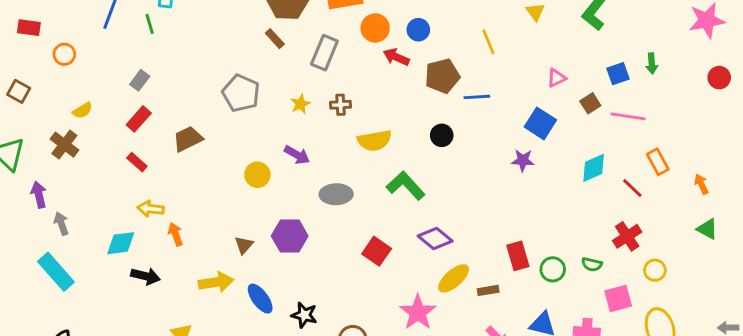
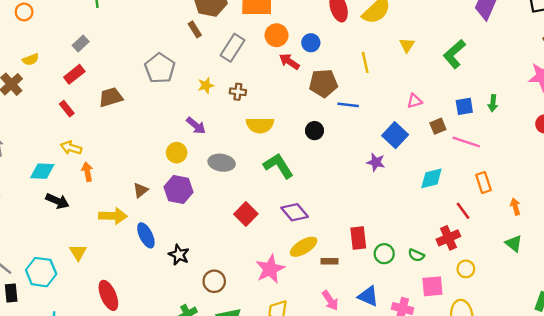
yellow circle: (257, 175) -> (177, 153), moved
red line: (632, 188) -> (463, 211), moved

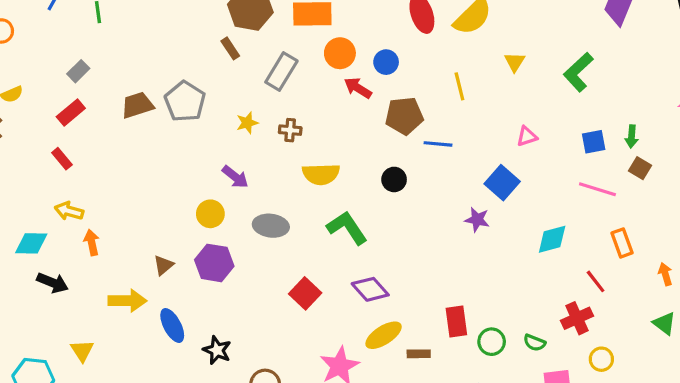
brown trapezoid: (111, 97) -> (137, 105), moved
brown square: (438, 126) -> (640, 168), moved, turned -35

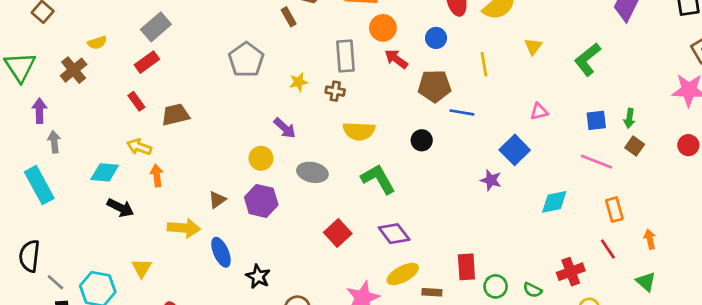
blue circle: (386, 62) -> (436, 38), moved
gray rectangle: (78, 71) -> (156, 27), size x1.5
gray rectangle: (281, 71) -> (345, 56), moved, turned -40
brown trapezoid: (137, 105) -> (175, 115), moved
red line: (596, 281) -> (608, 249), moved

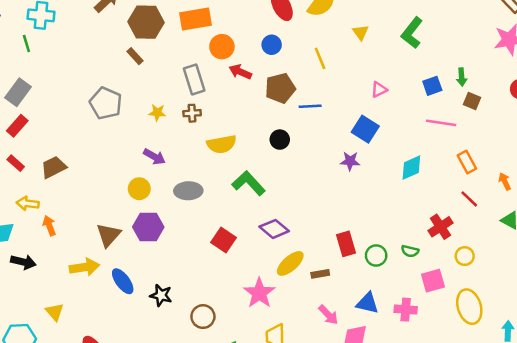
yellow star: (299, 82) -> (157, 113), turned 30
brown triangle: (217, 200) -> (109, 235), size x1.5

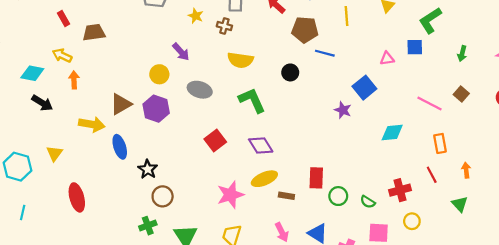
green arrow: (462, 77) -> (462, 54), moved
blue square: (432, 86) -> (415, 47), moved
brown circle: (203, 317) -> (163, 196), moved

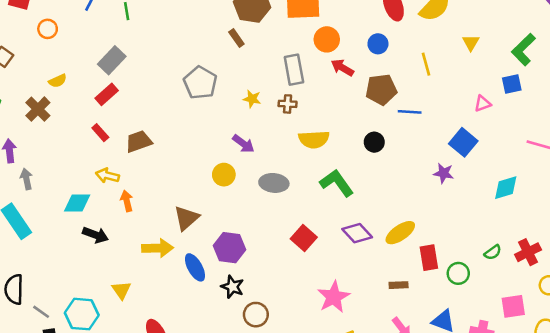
purple hexagon: (156, 109) -> (229, 248), moved
yellow ellipse: (264, 179) -> (400, 233), moved
green semicircle: (368, 202) -> (493, 252), moved, turned -56

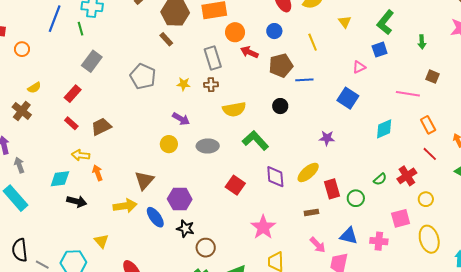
gray rectangle: (112, 60) -> (92, 61), moved
purple star: (444, 173) -> (327, 138), moved
purple diamond: (357, 233) -> (275, 177), turned 45

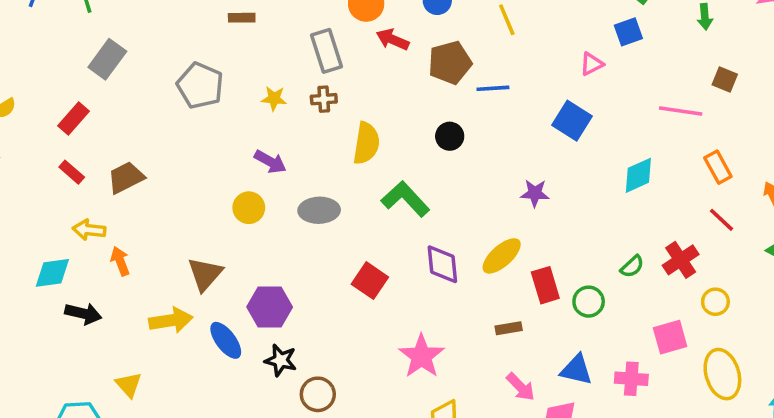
brown rectangle: (166, 39) -> (242, 18), turned -48
yellow semicircle: (234, 109) -> (366, 143), turned -70

